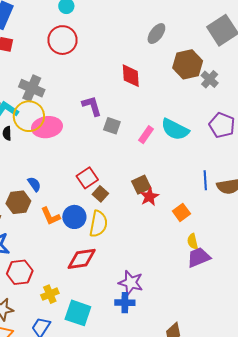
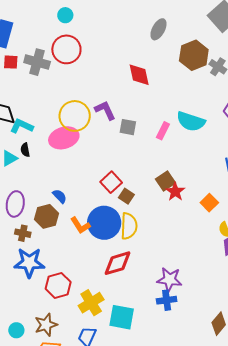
gray cross: (32, 88) -> (37, 62), moved
yellow circle: (29, 116) -> (75, 116), moved
blue circle: (74, 217) -> (104, 223), size x1.4
yellow cross: (50, 294) -> (91, 303), size x1.4

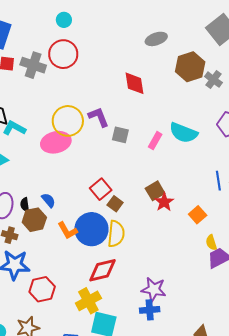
gray ellipse: (158, 29) -> (156, 39), turned 40
black semicircle: (25, 150) -> (25, 205), moved
yellow cross: (91, 303) -> (88, 301), moved

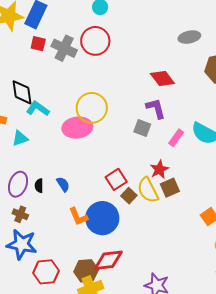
red diamond: (134, 83) -> (162, 78), turned -35
purple L-shape: (99, 117) -> (156, 108), moved
red star: (164, 202) -> (159, 169), moved
brown hexagon: (34, 220) -> (86, 271), moved
yellow semicircle: (116, 234) -> (148, 190), moved, turned 140

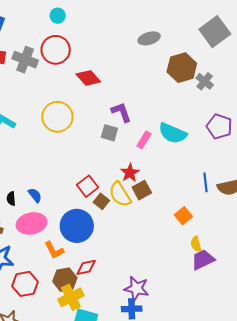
red diamond: (162, 78) -> (88, 78), moved
pink ellipse: (77, 128) -> (32, 223), moved
orange L-shape: (78, 217) -> (54, 250), moved
red diamond: (108, 260) -> (86, 267), size x0.7

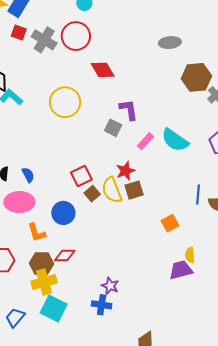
blue circle: (77, 226) -> (63, 213), size x0.7
yellow semicircle: (196, 244) -> (190, 255), moved
purple star: (136, 289) -> (110, 286), size x0.7

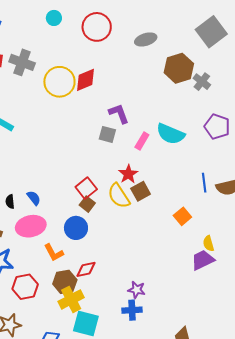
red circle: (76, 36) -> (97, 27), moved
red diamond: (103, 70) -> (85, 80), turned -70
yellow circle: (65, 102) -> (59, 82), moved
brown square: (92, 194) -> (87, 204), moved

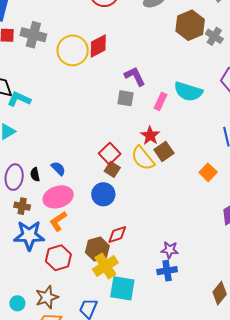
orange L-shape: (54, 253) -> (58, 221), moved, turned 90

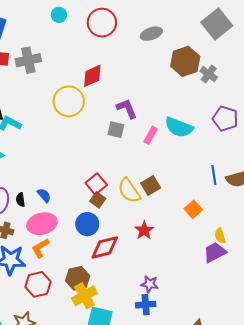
gray cross: (33, 35) -> (28, 60), turned -30
yellow circle: (73, 50) -> (69, 101), moved
red star: (150, 136) -> (144, 230), moved
red diamond: (117, 235) -> (105, 247), moved, size x1.4

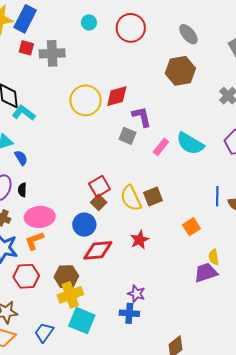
cyan circle: (59, 15) -> (89, 22), moved
gray ellipse: (151, 34) -> (188, 34), moved, turned 60
brown hexagon: (185, 61) -> (180, 71), moved
red diamond: (92, 76) -> (117, 96), moved
blue semicircle: (44, 195) -> (21, 158), moved

